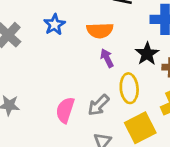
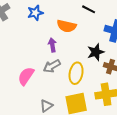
purple arrow: (107, 58) -> (52, 45), moved
gray arrow: (98, 105) -> (52, 66), moved

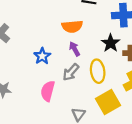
blue star: (35, 13) -> (42, 56), moved
purple arrow: (52, 45) -> (75, 49), moved

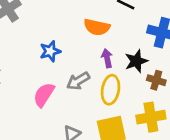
purple arrow: (75, 49) -> (107, 58), moved

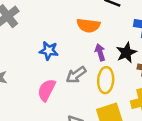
blue star: (50, 51) -> (49, 51), turned 30

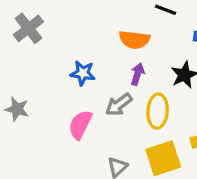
purple arrow: (100, 52) -> (137, 74), moved, turned 35

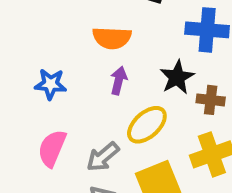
gray arrow: (119, 105) -> (103, 157), moved
yellow ellipse: (158, 111) -> (147, 125), turned 48

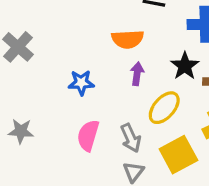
gray arrow: (103, 157) -> (131, 138), turned -68

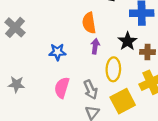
orange semicircle: (128, 39) -> (89, 23), turned 84
yellow ellipse: (164, 108) -> (113, 69), turned -40

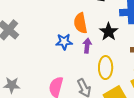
black star: (128, 41) -> (109, 32), moved
blue star: (57, 52) -> (64, 42), moved

